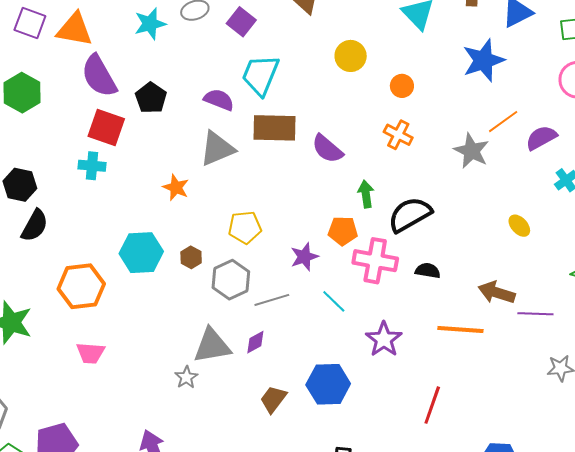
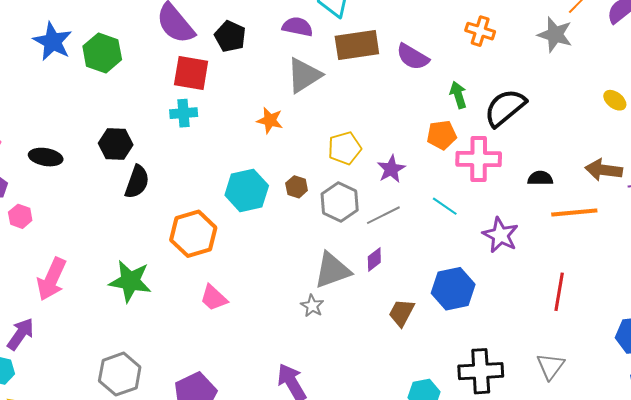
purple star: (304, 257) -> (391, 169), moved
black semicircle: (428, 271) -> (540, 178), moved
pink trapezoid: (91, 353) -> (214, 298), turned 48

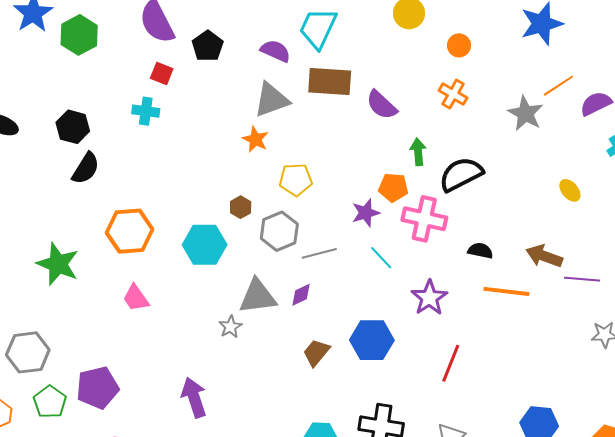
red square: (191, 73) -> (162, 74), size x0.6
orange star: (270, 120) -> (255, 139), moved
purple star: (391, 169) -> (366, 213), moved
cyan hexagon: (247, 190) -> (205, 245), moved
red line: (559, 292) -> (451, 363), moved

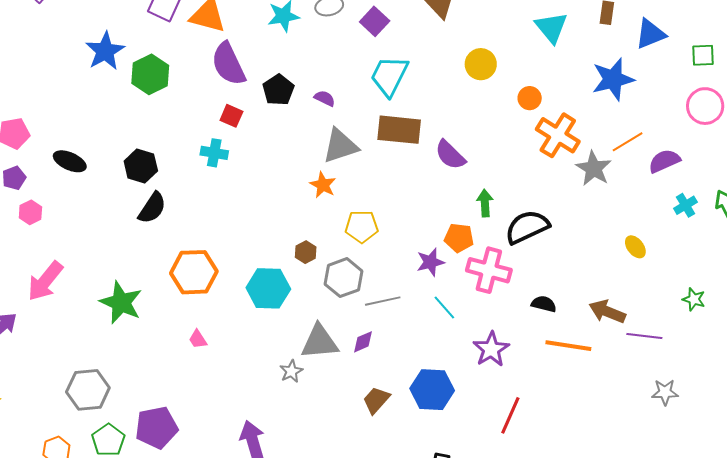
purple semicircle: (276, 51) -> (325, 98), moved, size x0.7
orange cross: (453, 94) -> (558, 135), moved, size x1.5
pink trapezoid: (136, 298) -> (198, 339), size x0.7

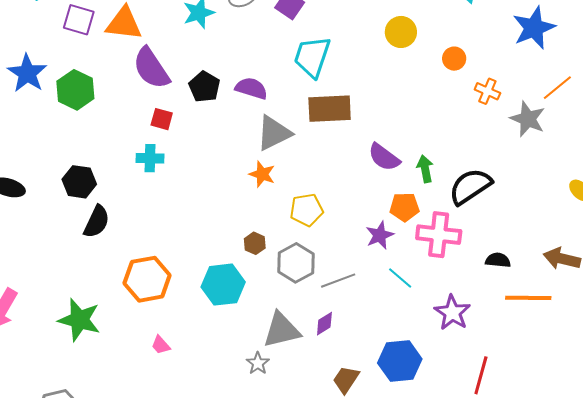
purple semicircle: (325, 98) -> (251, 88), size x1.5
orange cross: (558, 135) -> (487, 91), size x0.6
purple semicircle: (450, 155) -> (384, 157), moved

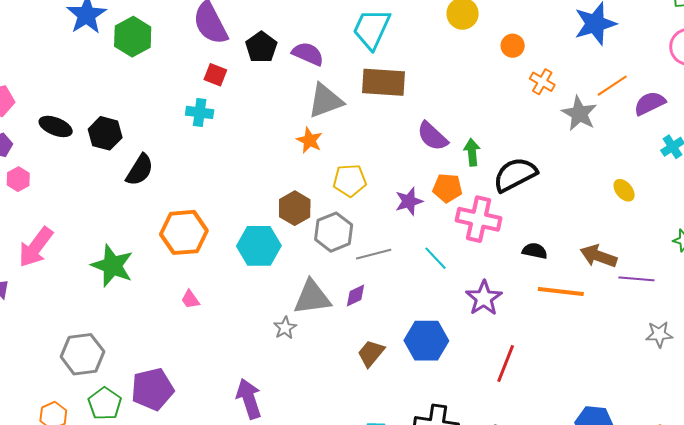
black hexagon: (79, 182) -> (105, 133), moved
purple star: (380, 235) -> (409, 201), moved
brown hexagon: (255, 243) -> (295, 208), size x1.5

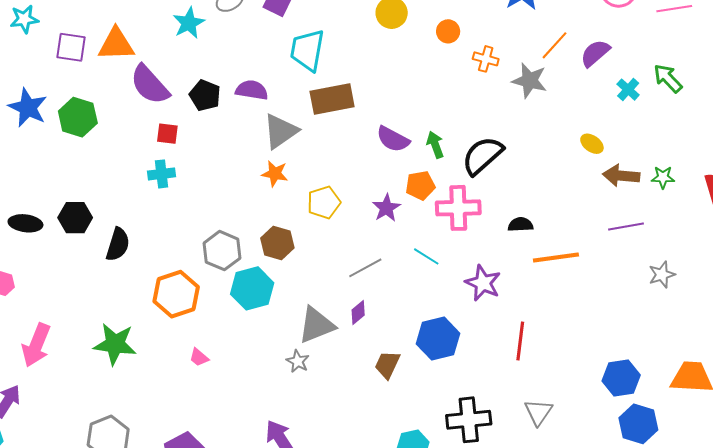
gray hexagon: (334, 232) -> (222, 251), moved
brown arrow: (599, 256) -> (621, 176), moved

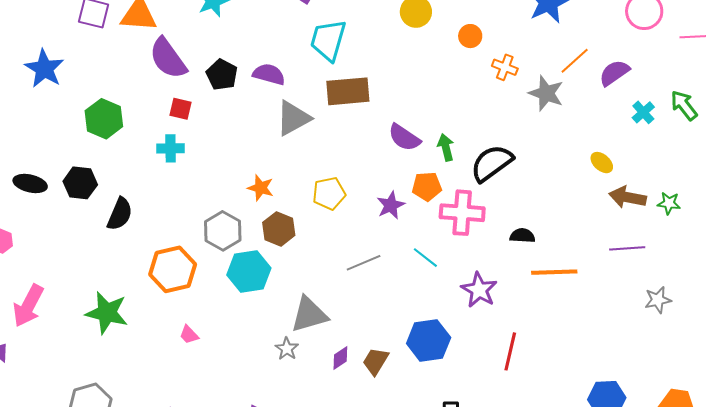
green hexagon: (78, 117) -> (104, 119), moved
orange star: (275, 174) -> (261, 188), moved
purple diamond: (358, 312) -> (340, 358), moved

